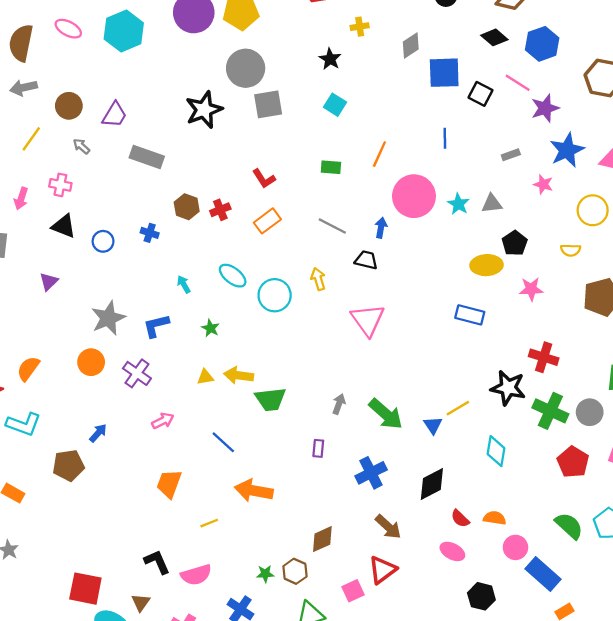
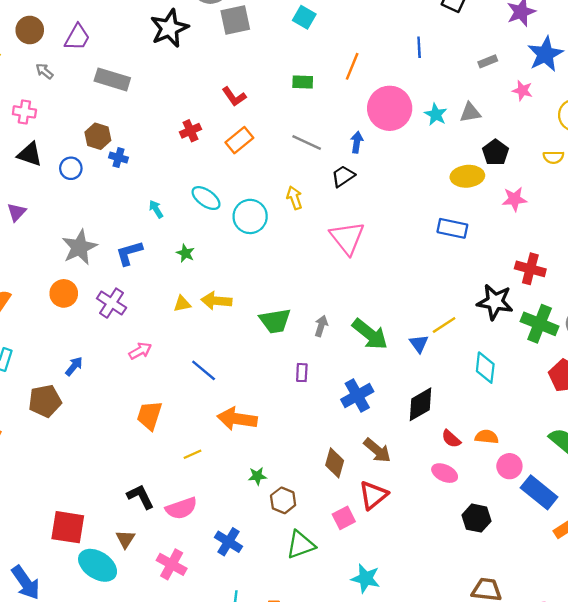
brown hexagon: (187, 207) -> (98, 136), moved
black trapezoid: (366, 260) -> (343, 176), turned -45
green trapezoid: (270, 399) -> (275, 321), moved
brown diamond: (322, 539) -> (335, 463), moved, turned -48
green star: (265, 574) -> (257, 476), moved

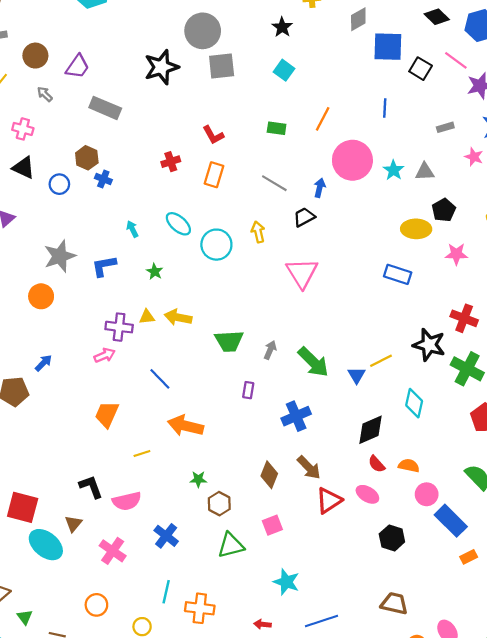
orange rectangle: (239, 140) -> (214, 175), turned -40
purple cross: (112, 303) -> (119, 327), moved, turned -32
black diamond: (421, 404) -> (371, 430), moved
red triangle: (373, 495) -> (329, 500), moved

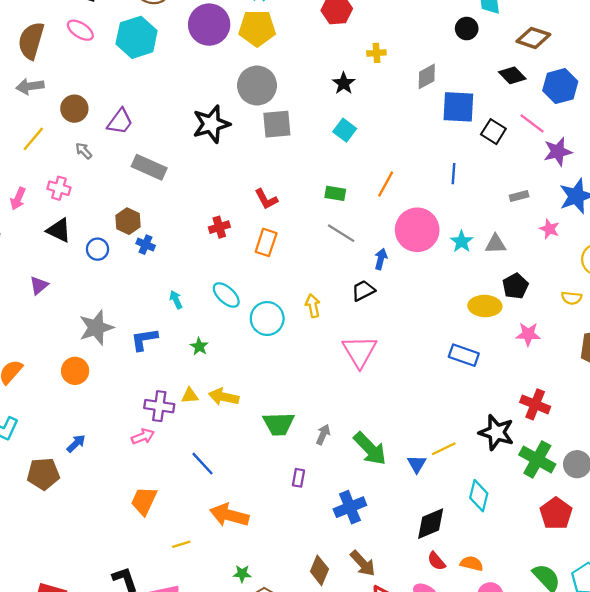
gray line: (274, 183) -> (341, 233), moved

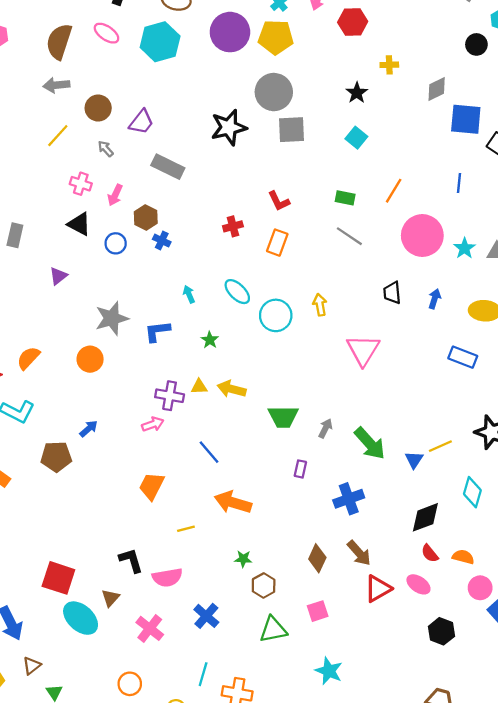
pink arrow: (18, 199) -> (115, 195), moved
blue arrow: (381, 259) -> (435, 299), moved
black trapezoid: (363, 291) -> (392, 293), moved, turned -70

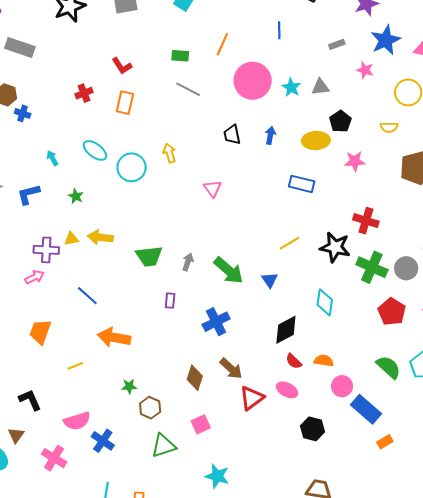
pink triangle: (363, 350) -> (213, 189), size x0.6
yellow line: (440, 446) -> (290, 243), moved
pink semicircle: (167, 577) -> (77, 421), moved

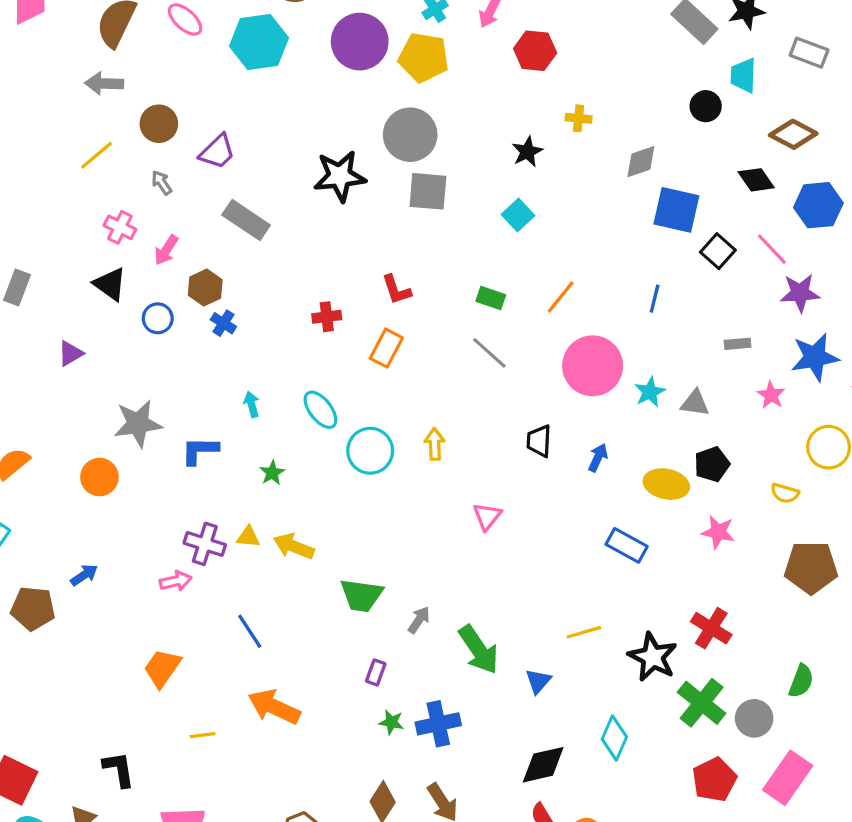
green star: (129, 386) -> (391, 722), moved

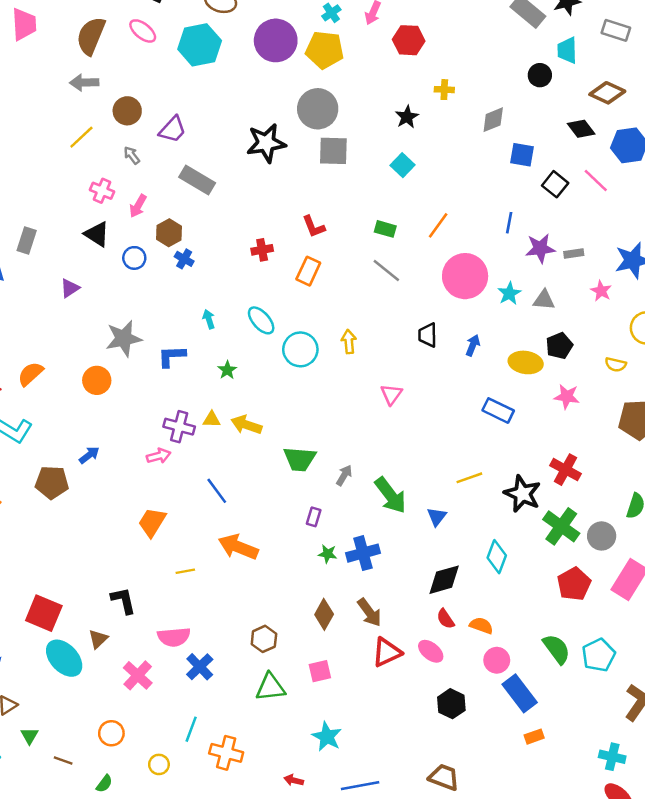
blue square: (676, 210) -> (522, 155), size x0.7
purple star: (800, 293) -> (540, 248), moved

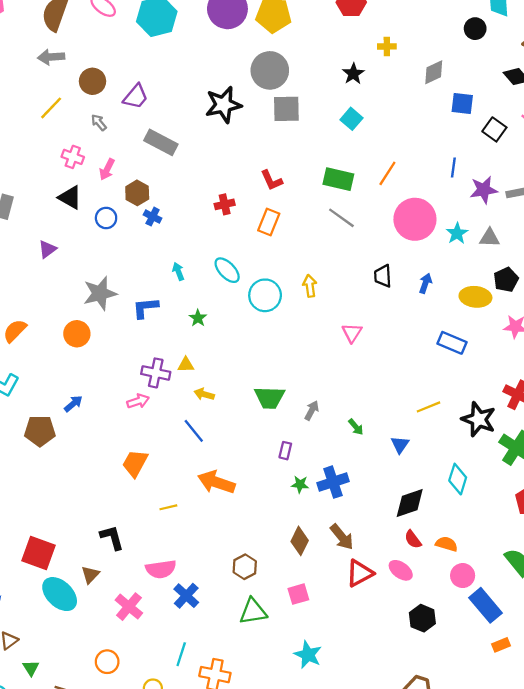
green rectangle: (385, 229) -> (338, 179), size x1.5
yellow arrow: (246, 425) -> (204, 394), moved, size x0.7
green arrow: (391, 495) -> (356, 427), size x0.5

